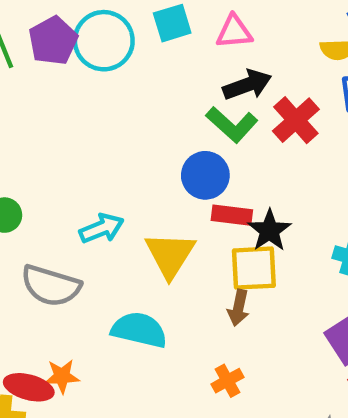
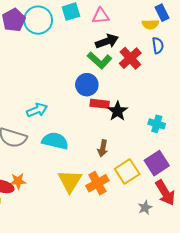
yellow triangle: (170, 255) -> (70, 181), moved
yellow square: (254, 268) -> (127, 172), moved, turned -30
cyan semicircle: (139, 330) -> (55, 141), moved
orange cross: (227, 381) -> (97, 183), size x1.5

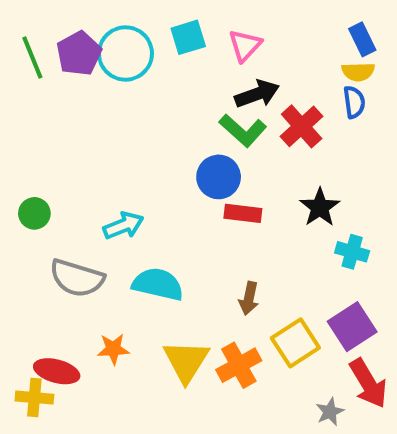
pink triangle: (101, 16) -> (245, 45), turned -42
yellow semicircle: (150, 24) -> (358, 72), moved
black star: (118, 111) -> (320, 207), moved
orange star: (18, 181) -> (113, 349), moved

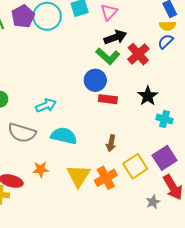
blue semicircle: (354, 102) -> (166, 41), turned -126

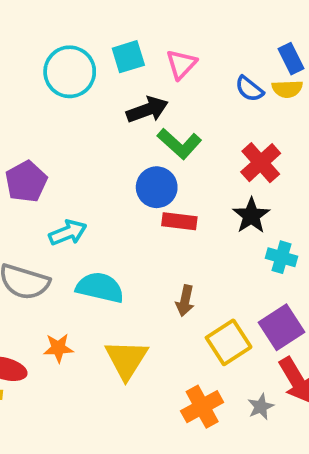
purple pentagon: (23, 16) -> (26, 182), moved
black arrow: (115, 37) -> (147, 110), moved
blue semicircle: (166, 41) -> (249, 89), moved, turned -98
red cross: (138, 54) -> (261, 163), moved
orange cross: (106, 178) -> (202, 407), moved

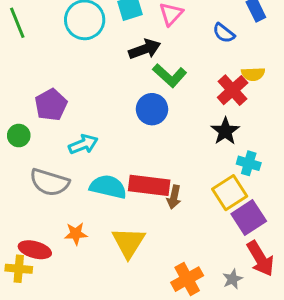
yellow semicircle: (287, 89) -> (253, 74), moved
red rectangle: (179, 221) -> (149, 185), moved, size x1.5
yellow square: (229, 342) -> (230, 193), moved

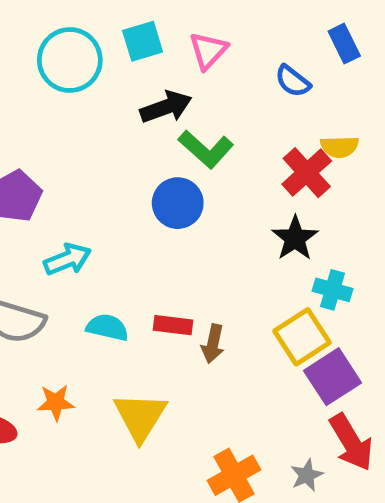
red rectangle: (149, 185) -> (173, 325), size x0.6
cyan semicircle: (108, 187) -> (107, 327), size x0.7

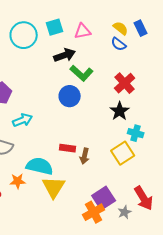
pink triangle: (208, 51) -> (83, 31), turned 36
yellow semicircle: (340, 147) -> (121, 28), moved, turned -140
cyan semicircle: (107, 327) -> (40, 166), moved, size x1.5
purple square: (333, 377) -> (104, 198), moved

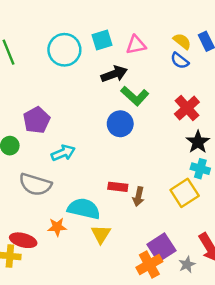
black star: (120, 111) -> (198, 142), moved
yellow triangle: (54, 187) -> (101, 234), size x0.7

